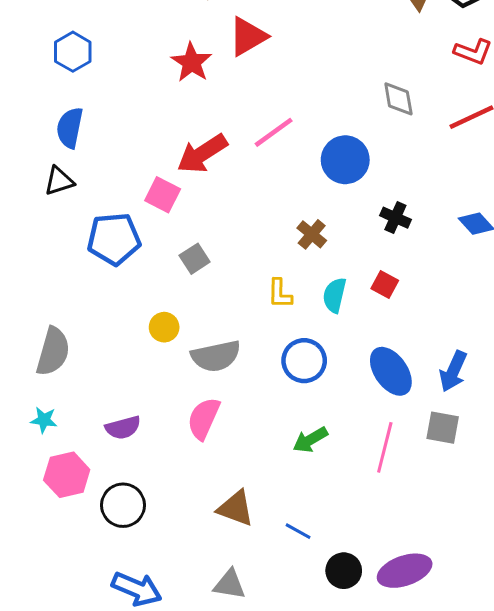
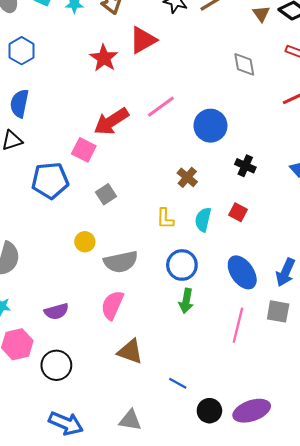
gray diamond: (398, 99) -> (244, 64), moved
green arrow: (310, 440) -> (186, 301), moved, turned -50
brown triangle: (236, 508) -> (130, 352), moved

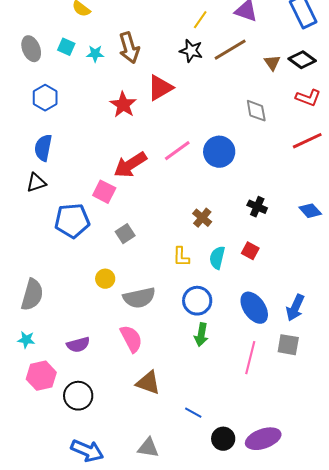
blue circle: (210, 126) -> (219, 152), moved
pink semicircle: (112, 305) -> (131, 339), turned 128

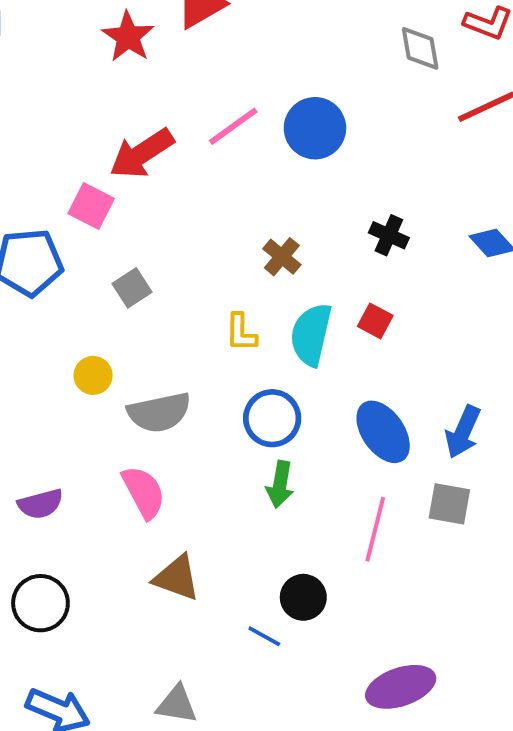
gray diamond: (256, 111) -> (420, 48), moved
cyan semicircle: (217, 258) -> (311, 335), size x1.4
black circle: (223, 439) -> (303, 597), moved

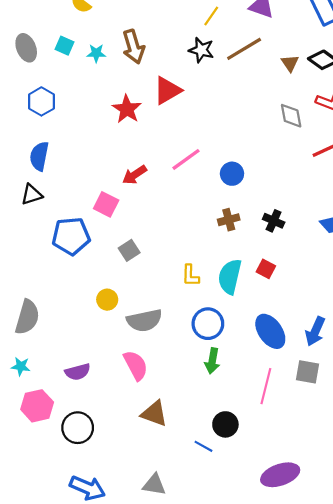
blue circle: (315, 128) -> (232, 174), moved, size x0.7
red arrow: (142, 153) -> (135, 175), size x0.7
brown cross: (282, 257) -> (229, 220), moved, turned 35

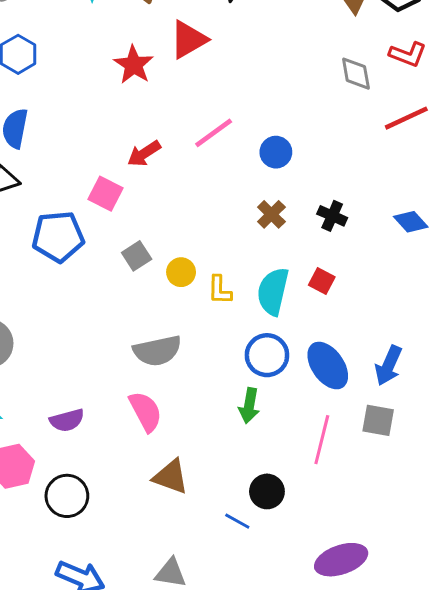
brown cross: (229, 220) -> (271, 214), turned -30
yellow circle: (107, 300) -> (181, 272), moved
blue circle: (208, 324) -> (267, 355), moved

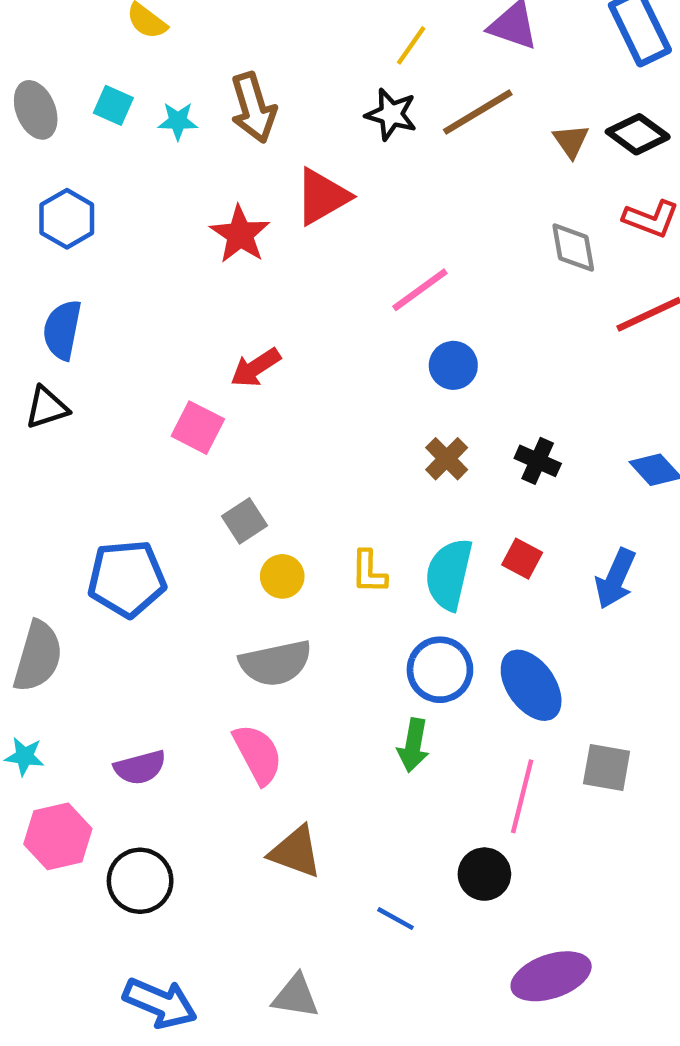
pink line: (214, 133) -> (420, 290), moved
blue pentagon: (58, 237) -> (127, 579), moved
yellow circle: (181, 272) -> (282, 576), moved
blue arrow: (389, 366) -> (615, 579), moved
black circle: (267, 491) -> (484, 874), moved

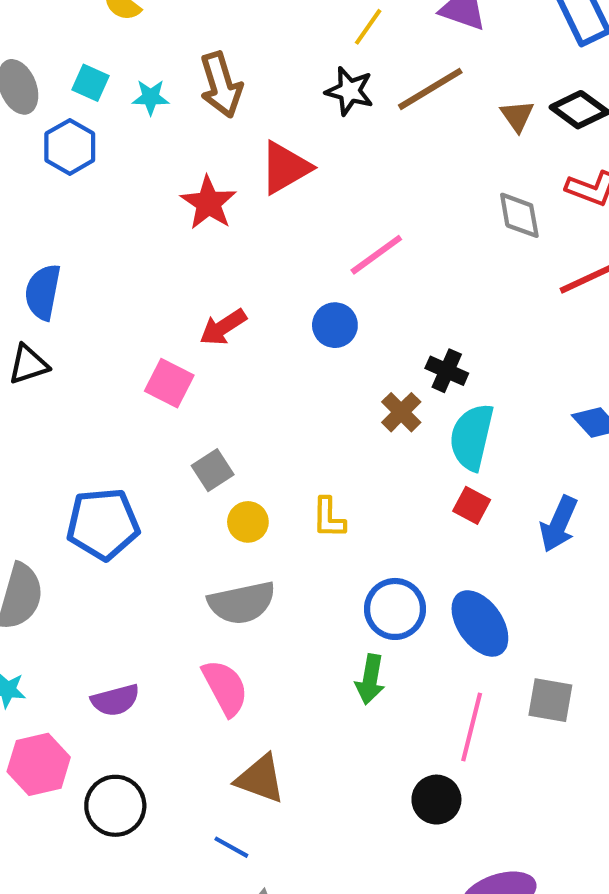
blue hexagon: (67, 219) -> (70, 147), moved
blue circle: (453, 365) -> (335, 325), moved
black cross: (538, 461) -> (447, 371), moved
cyan semicircle: (449, 574) -> (472, 437), moved
blue line: (396, 919) -> (231, 847), moved

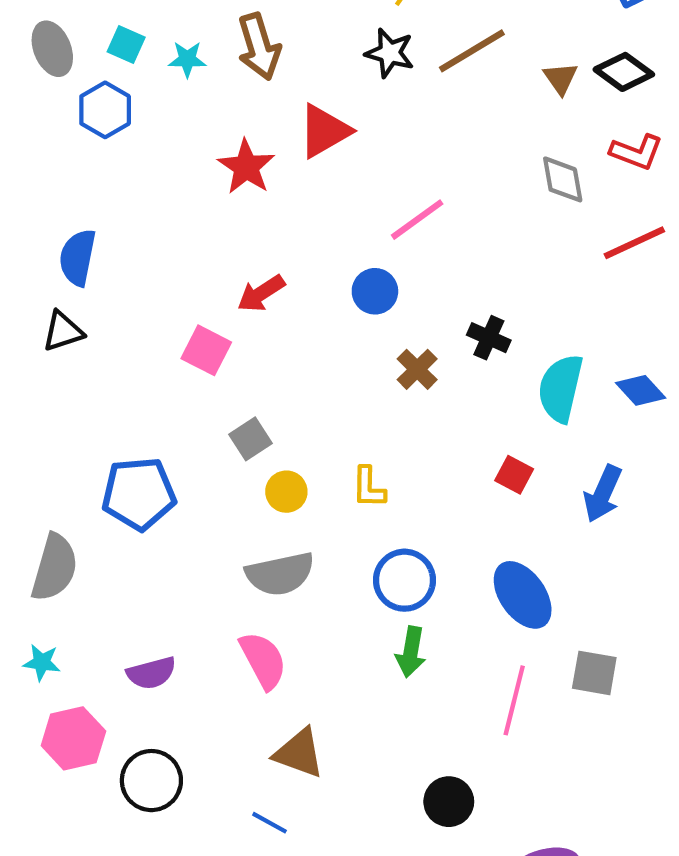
brown cross: (401, 412) -> (417, 369), moved
cyan semicircle: (472, 437) -> (561, 388), moved
blue circle: (395, 609) -> (404, 580), moved
black circle: (436, 800) -> (449, 802), moved

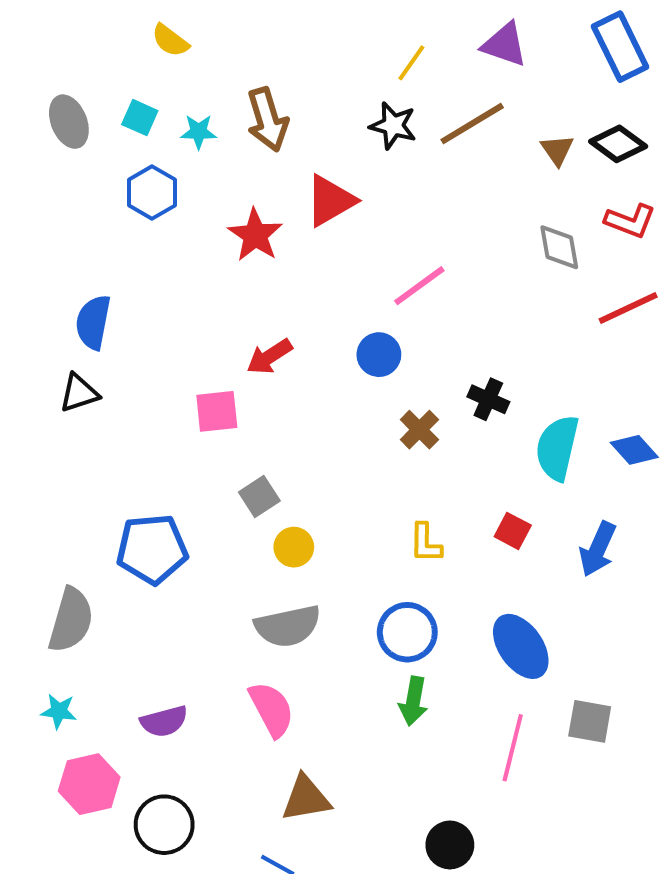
blue hexagon: (105, 110) -> (152, 193), moved
pink square: (206, 350) -> (217, 411), turned -33
yellow L-shape: (369, 487) -> (426, 543), moved
brown triangle: (299, 753) -> (306, 798), turned -30

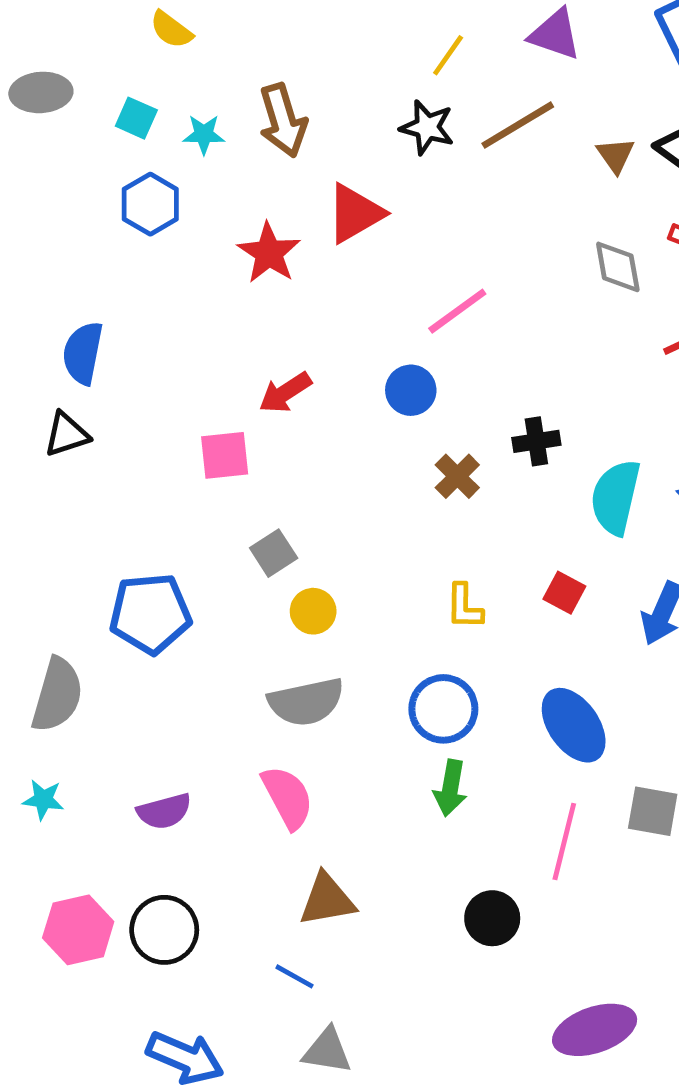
gray ellipse: (69, 122) -> (41, 92), moved, turned -72
black cross: (488, 399) -> (536, 441), turned -33
pink hexagon: (89, 784) -> (78, 930), moved
black circle: (450, 845) -> (492, 918), moved

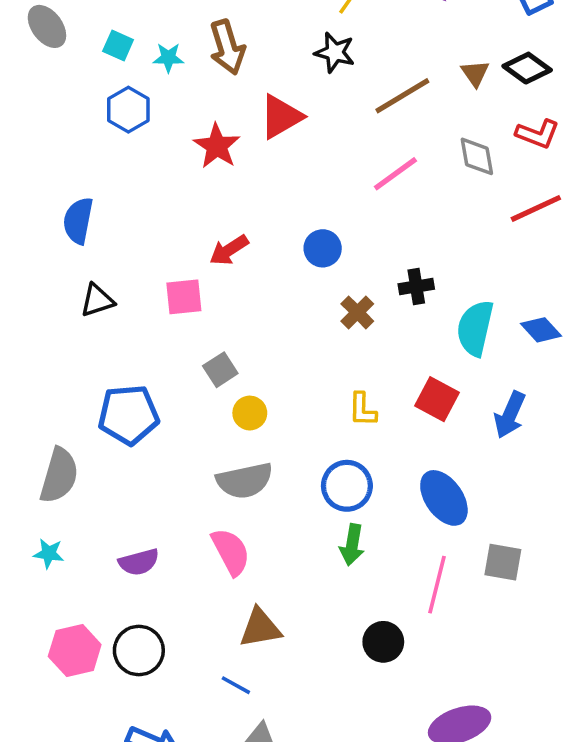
gray ellipse: (41, 92) -> (47, 26), turned 57
brown line: (518, 125) -> (402, 96), moved
pink line: (457, 311) -> (395, 174), moved
black triangle: (67, 434) -> (97, 300), moved
red square: (564, 593) -> (437, 399), size x1.4

